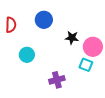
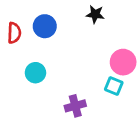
blue circle: (44, 20) -> (45, 26), moved
black star: (72, 38) -> (95, 14), moved

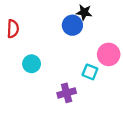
blue circle: (45, 26) -> (72, 25), moved
cyan square: (114, 86) -> (90, 72), moved

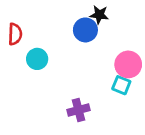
cyan circle: (32, 64) -> (37, 59), moved
cyan square: (90, 72) -> (121, 85), moved

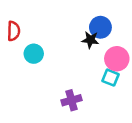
black star: (99, 15) -> (90, 40), moved
blue circle: (85, 30) -> (100, 27), moved

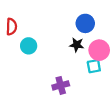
black star: (90, 40) -> (77, 45), moved
cyan square: (111, 78) -> (94, 66), turned -32

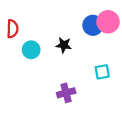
black star: (77, 45) -> (64, 45), moved
pink circle: (99, 50) -> (108, 22), moved

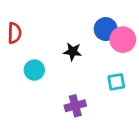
pink circle: (108, 22) -> (123, 40), moved
cyan circle: (31, 50) -> (34, 70), moved

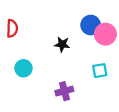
cyan circle: (34, 70) -> (23, 68), moved

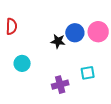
blue circle: (91, 25) -> (75, 33), moved
cyan square: (100, 71) -> (88, 73), moved

